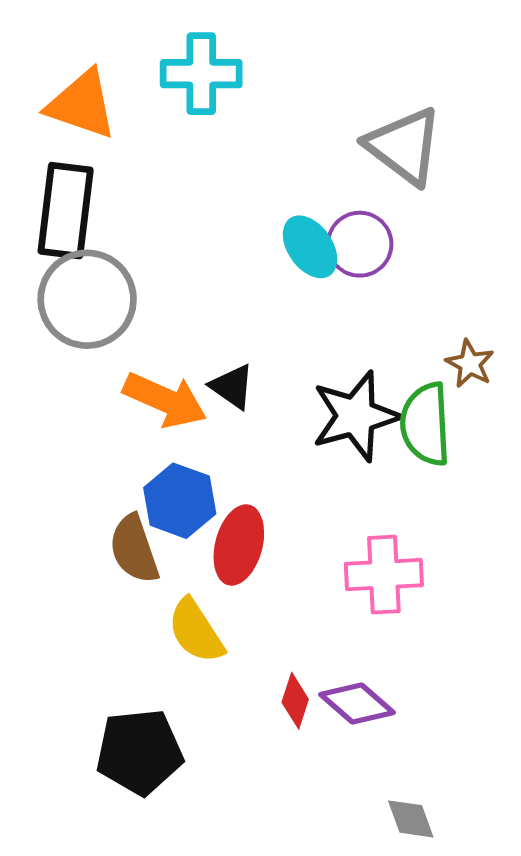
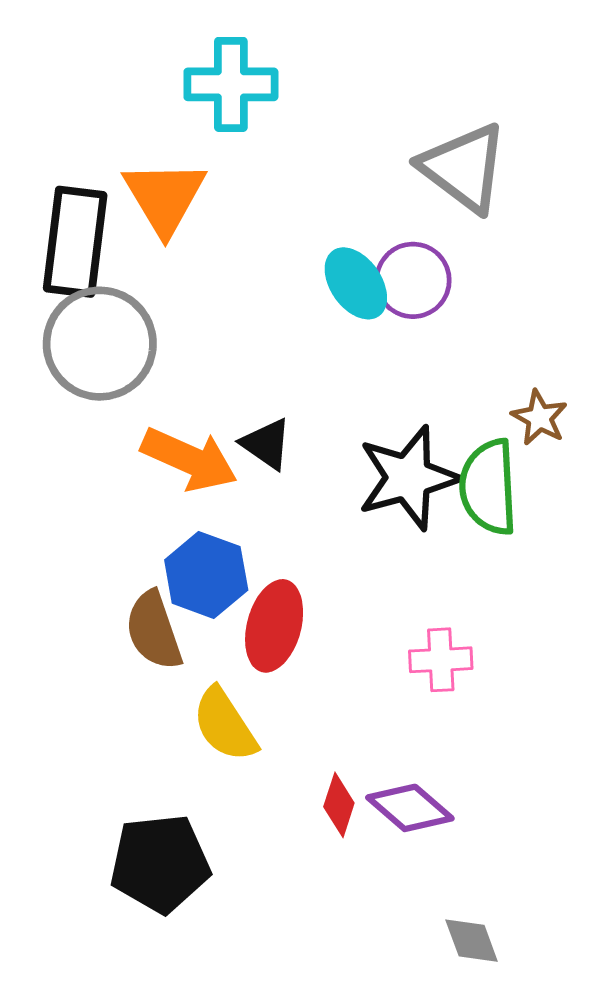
orange triangle: (82, 104) -> (165, 197), moved, turned 40
pink cross: (384, 575) -> (441, 660), size x0.7

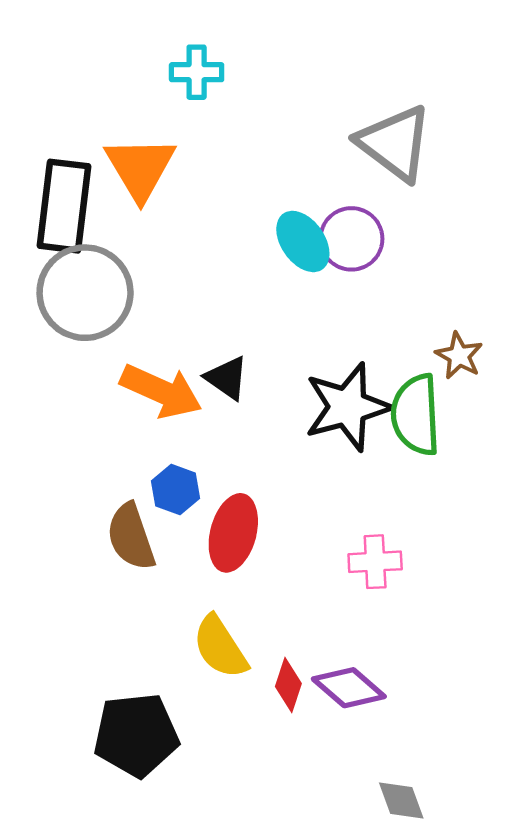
cyan cross: (231, 84) -> (197, 72), size x0.7
blue hexagon: (206, 575) -> (176, 490), size x0.7
yellow semicircle: (225, 725) -> (220, 647), moved

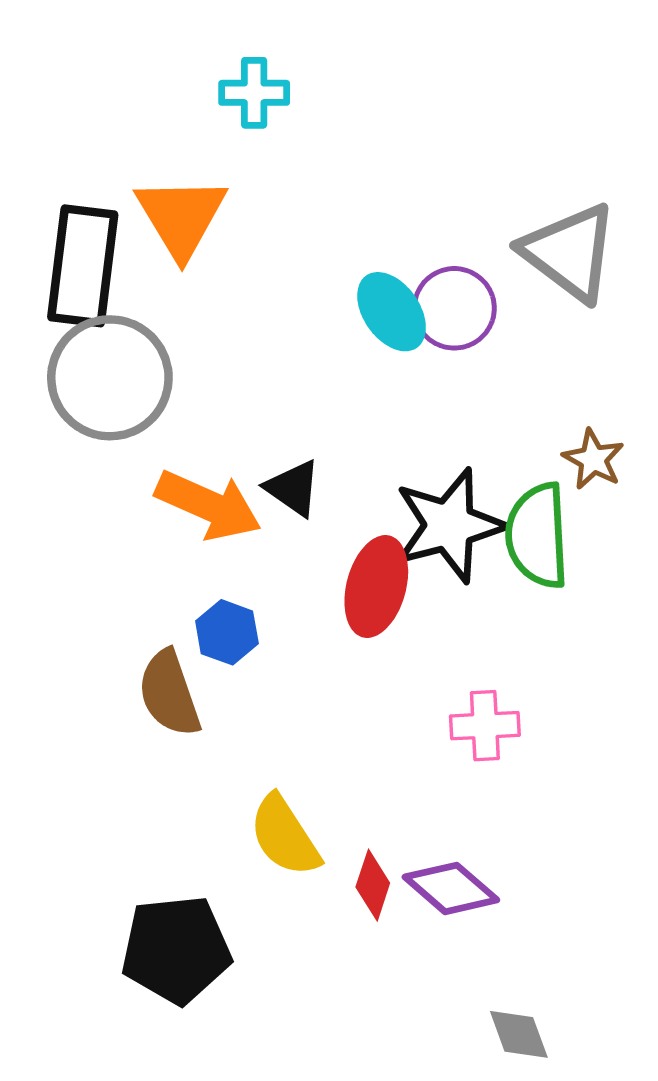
gray triangle: (395, 143) -> (570, 252), moved
red ellipse: (233, 533) -> (376, 587), moved

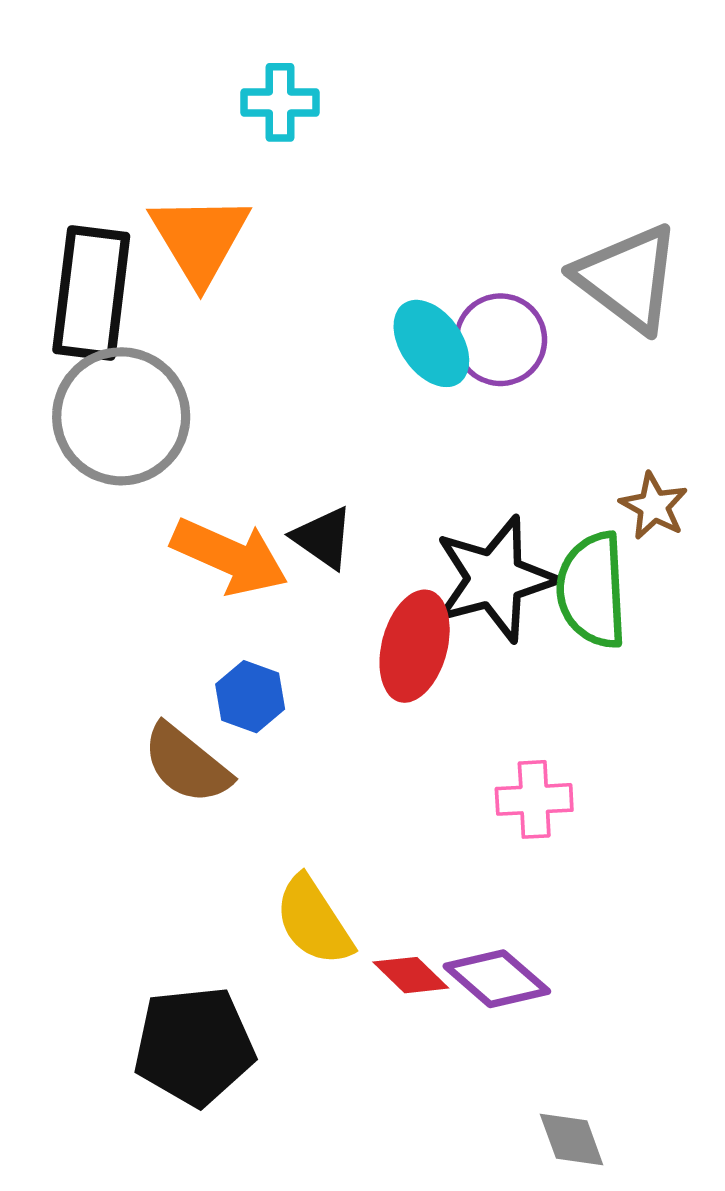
brown semicircle: (169, 693) -> (187, 764), turned -32
red diamond: (373, 885) -> (411, 975), turned -64

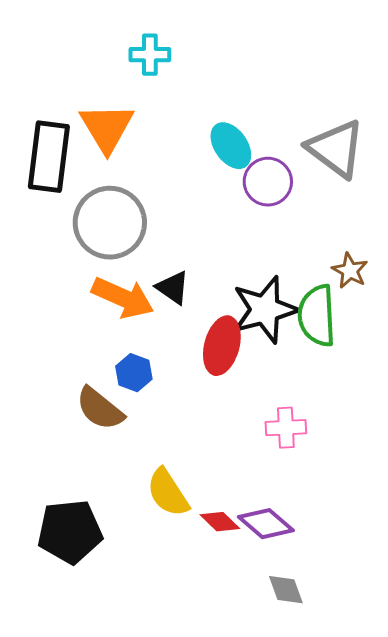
cyan ellipse: (431, 343) -> (231, 146), moved
gray circle: (121, 416) -> (110, 223), moved
black pentagon: (194, 1046) -> (70, 532), moved
gray diamond: (572, 1139) -> (286, 590), moved

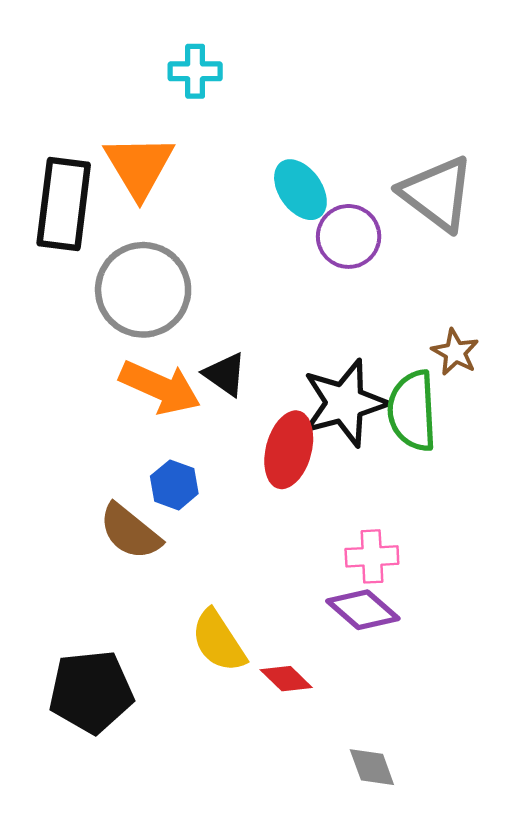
purple diamond: (266, 524) -> (363, 610), moved

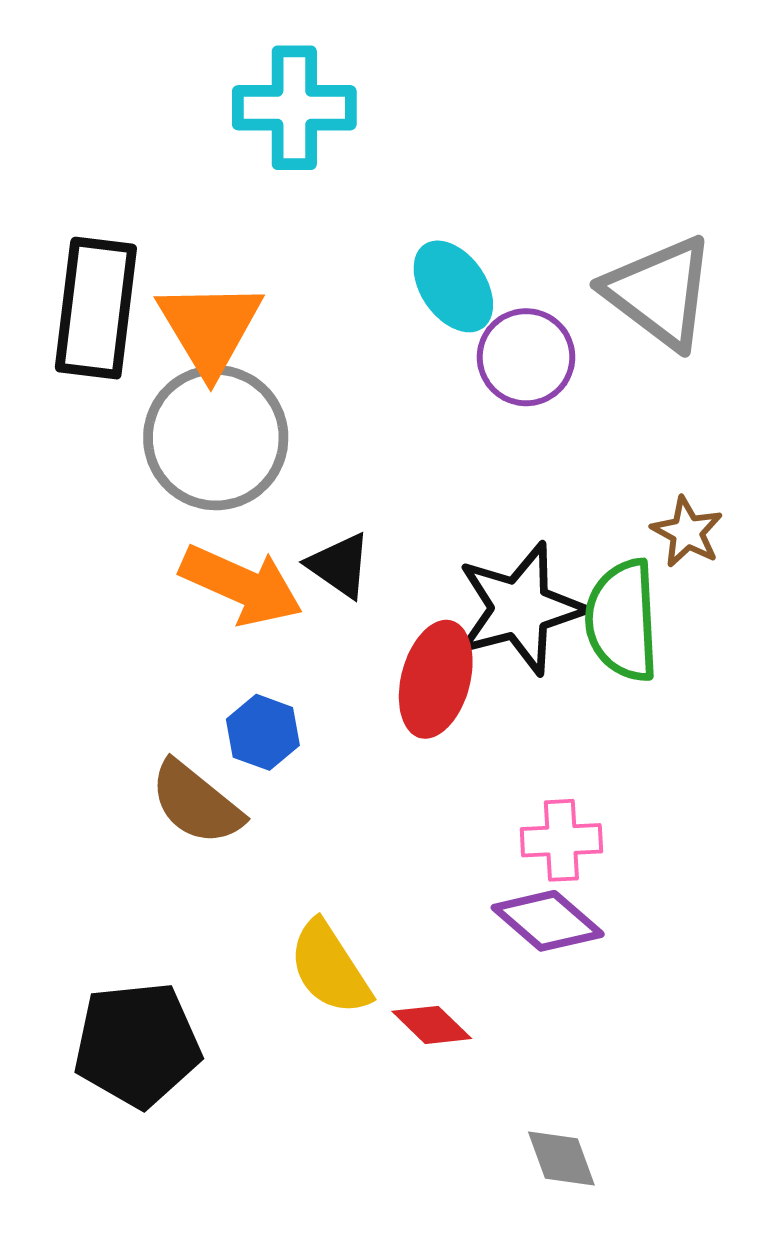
cyan cross: (195, 71) -> (294, 108), size x1.5
orange triangle: (139, 166) -> (210, 328), moved

